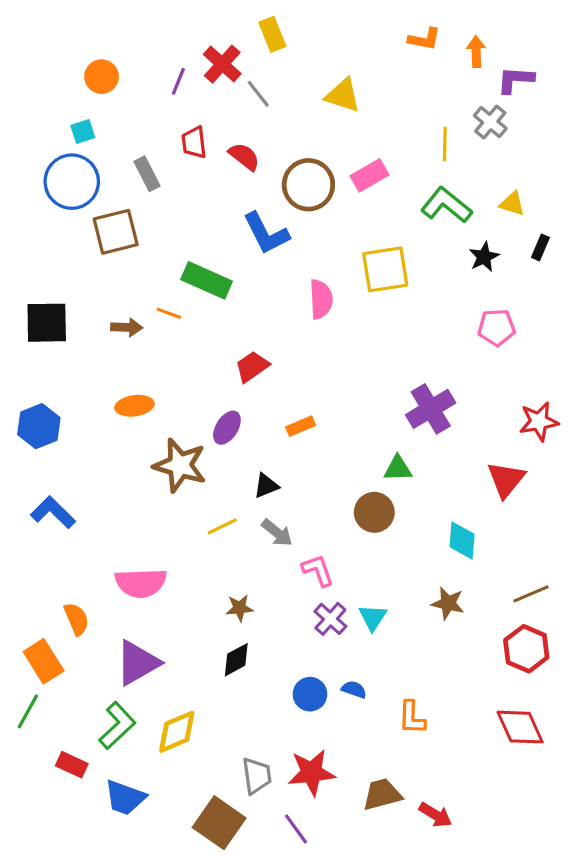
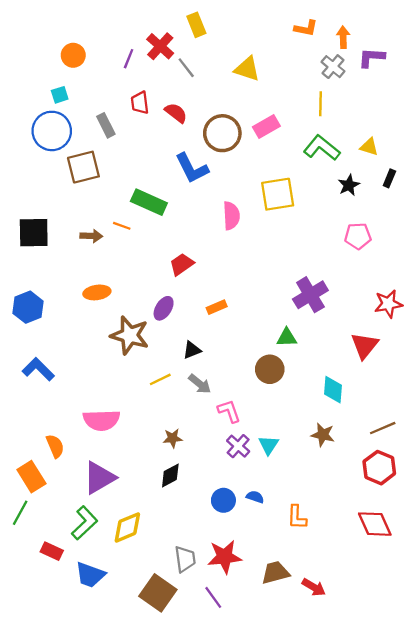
gray cross: (490, 122) -> (333, 67), moved

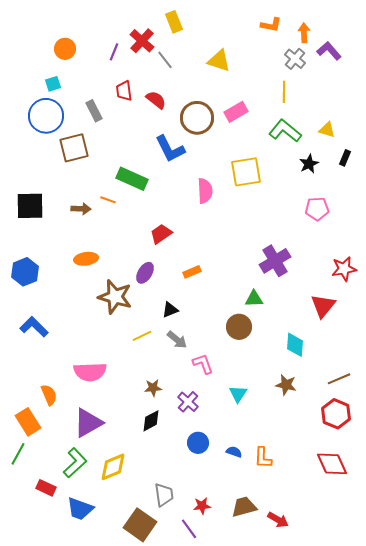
purple L-shape: (371, 58) -> (329, 51), turned 45
purple cross: (238, 446) -> (188, 402), moved
blue semicircle: (255, 497) -> (234, 452), moved
red star: (225, 557) -> (202, 506), moved, size x0.6

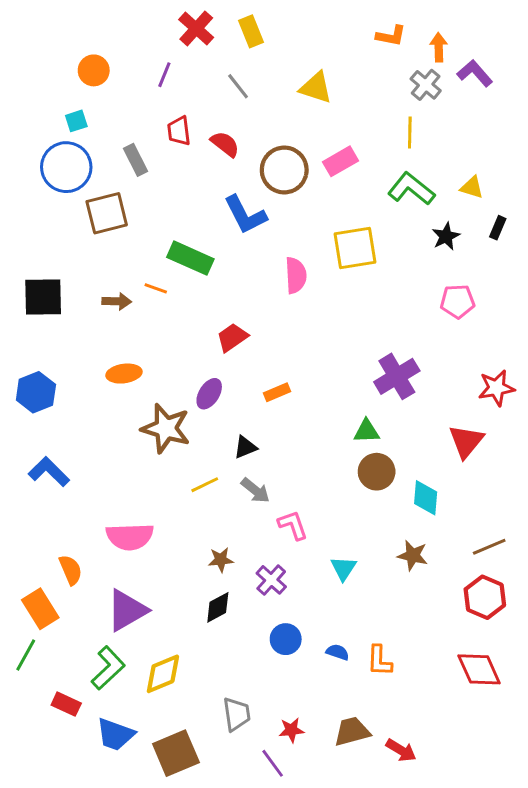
red cross: (142, 41) -> (196, 29), moved
brown circle: (239, 327) -> (377, 472), moved
brown square: (140, 525) -> (176, 753), moved, turned 32

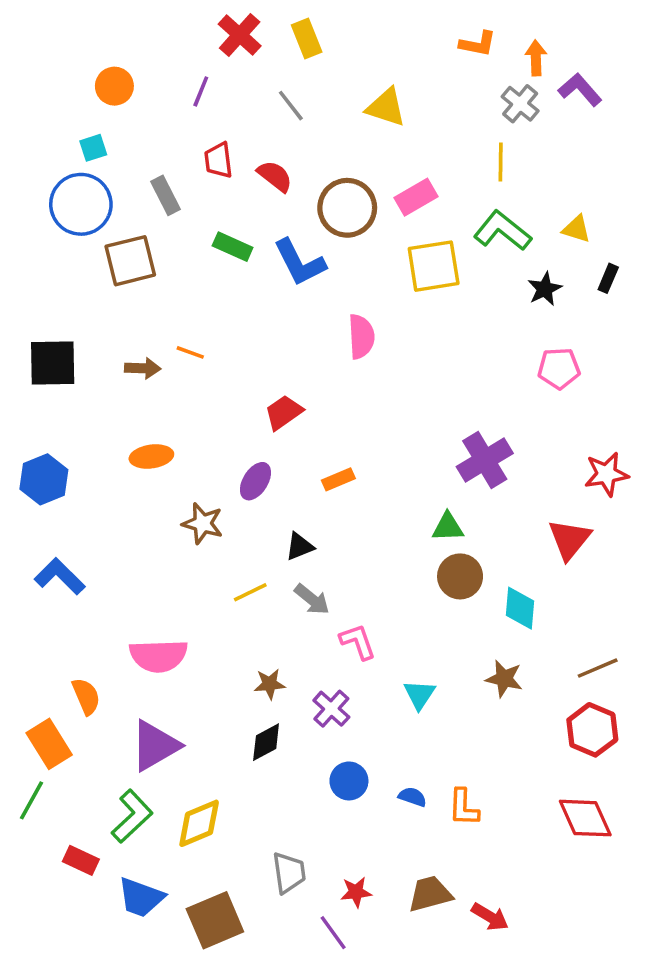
yellow square: (355, 248) -> (434, 266), moved
green rectangle: (190, 258) -> (233, 247), moved, size x0.7
brown star: (166, 428) -> (203, 523), size x0.7

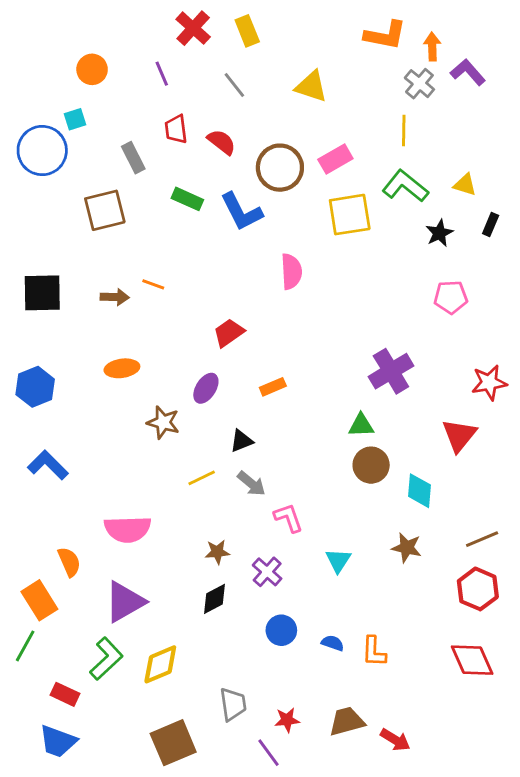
orange L-shape: (478, 44) -> (385, 35), size x1.4
purple line: (201, 91) -> (162, 74), turned -45
blue circle: (81, 204) -> (42, 151), moved
blue trapezoid: (141, 897) -> (58, 741), moved

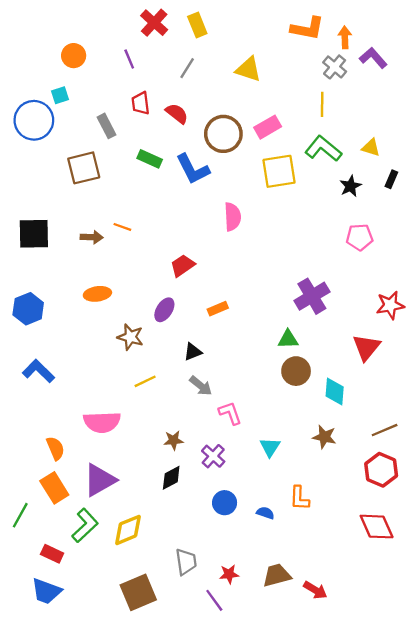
gray line: (234, 85) -> (187, 68), turned 70
yellow line: (202, 478) -> (145, 381), moved
orange rectangle: (39, 600) -> (54, 488), moved
orange L-shape: (374, 652) -> (299, 498), moved

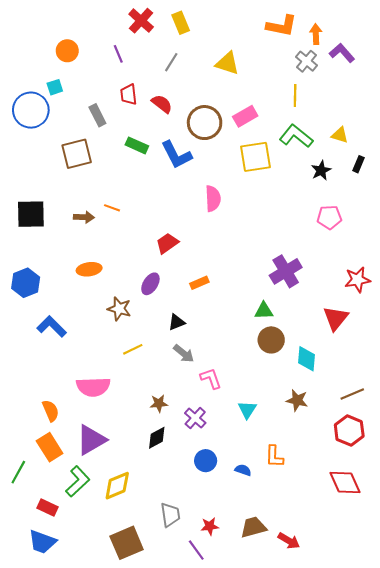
blue L-shape: (38, 371) -> (52, 326), moved

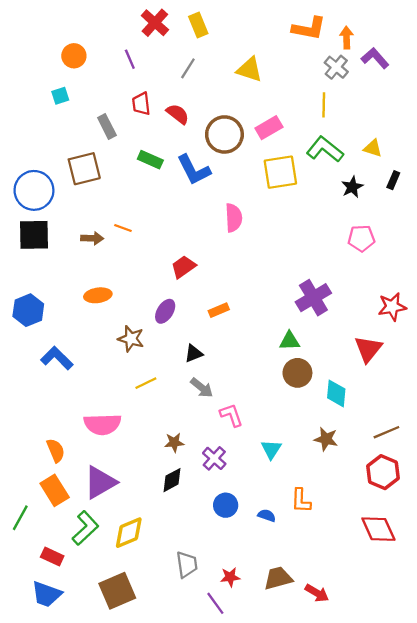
blue circle: (31, 110) -> (34, 190), moved
brown square: (127, 543) -> (117, 591), moved

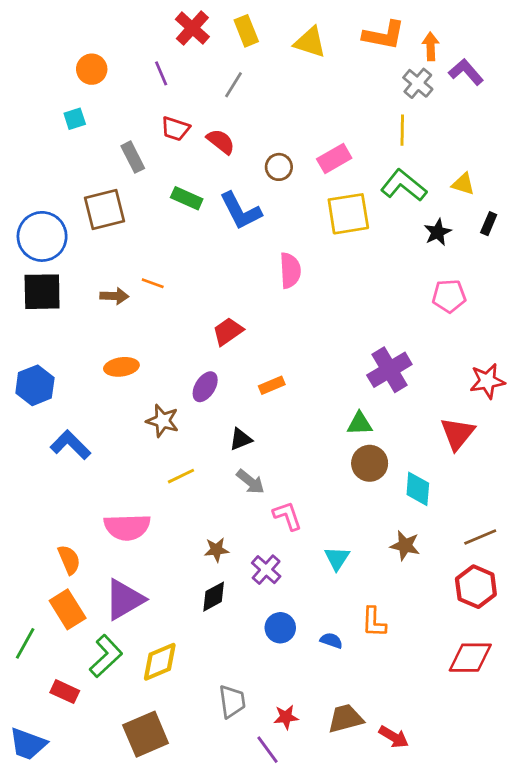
yellow triangle: (250, 69) -> (310, 42), moved
red trapezoid: (141, 104) -> (175, 129), turned -65
brown circle: (224, 134) -> (279, 167), size x0.6
red diamond: (378, 529) -> (470, 658), turned -66
blue trapezoid: (47, 594) -> (28, 744), moved

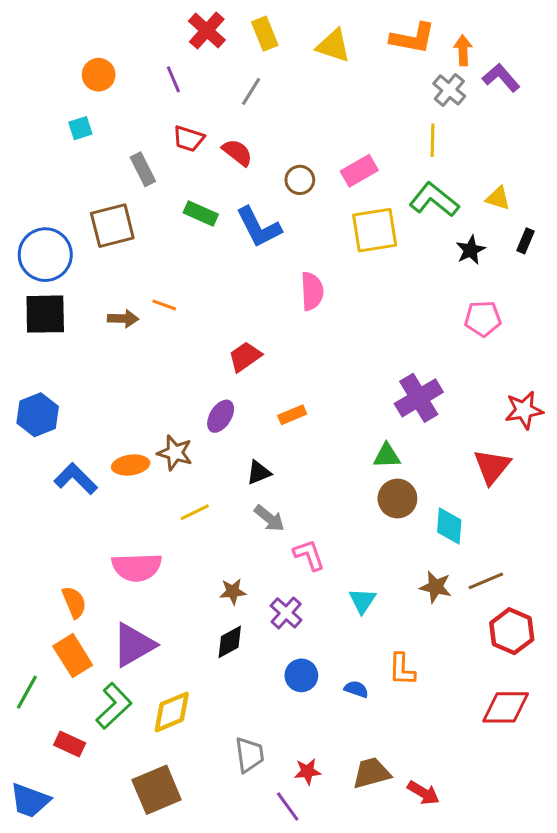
orange ellipse: (121, 367) -> (131, 465), moved
brown line: (480, 537) -> (486, 581), moved

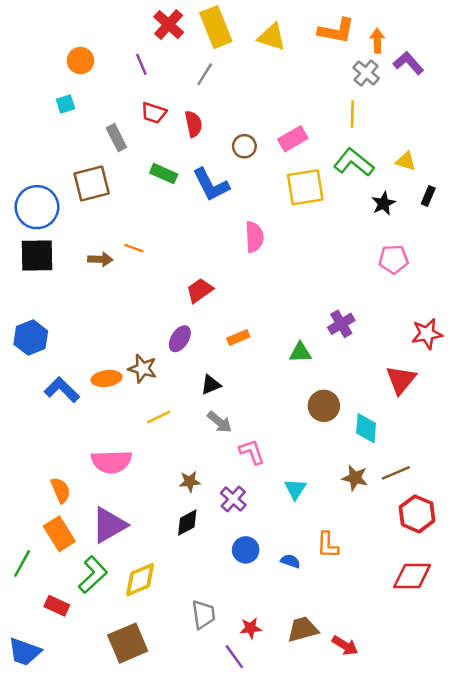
yellow rectangle: (265, 34) -> (216, 27), size x1.5
red semicircle: (237, 152) -> (193, 124), turned 40
purple cross: (419, 398) -> (341, 324), size x0.7
green triangle: (387, 456) -> (300, 352), moved

